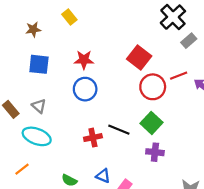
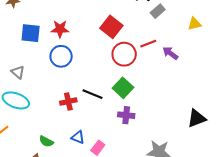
blue square: (39, 64) -> (31, 33), moved

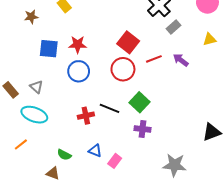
red line: (148, 44) -> (154, 59), moved
purple arrow: (170, 53) -> (181, 60), moved
red circle: (124, 54) -> (123, 69), moved

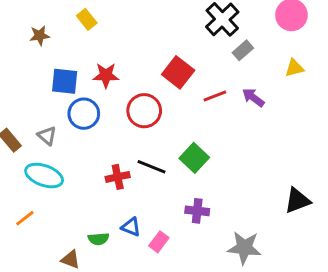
red circle: (123, 69) -> (144, 111), moved
blue circle: (79, 71) -> (84, 114), moved
purple cross: (143, 129) -> (197, 211), moved
green semicircle: (64, 155) -> (99, 239), moved, turned -32

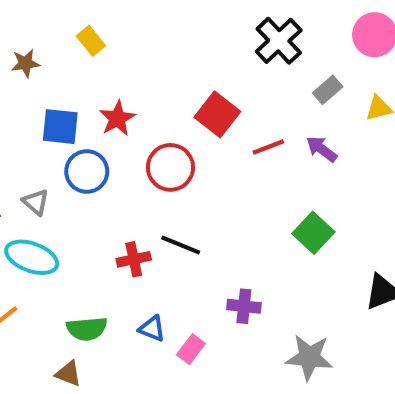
gray rectangle: (243, 50) -> (328, 90), moved
red star: (106, 75) -> (117, 118), turned -30
green square: (194, 158) -> (313, 233), moved
green semicircle: (99, 239) -> (87, 329), moved, size x1.4

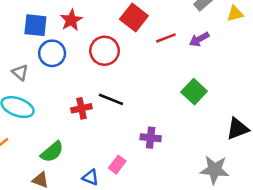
purple arrow: (322, 149) -> (199, 39), turned -66
green semicircle: (87, 329) -> (52, 152), turned -35
blue triangle: (152, 329) -> (90, 177), moved
gray star: (309, 357) -> (215, 170), moved

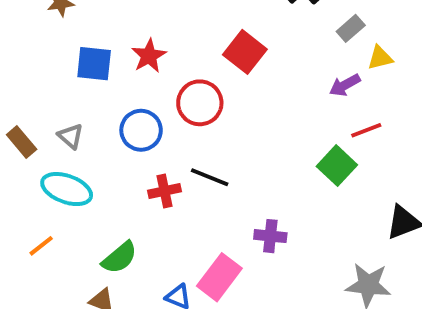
yellow triangle: (235, 14) -> (380, 58), moved
red line: (166, 38) -> (366, 130), moved
blue circle: (52, 53) -> (141, 130), moved
pink rectangle: (117, 165) -> (219, 277), size x1.6

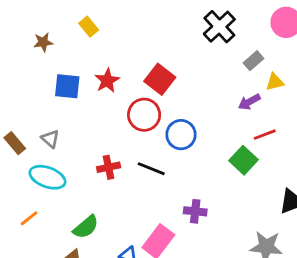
red square: (245, 52) -> (160, 79), moved
blue circle: (141, 130) -> (181, 135), moved
red cross: (165, 191) -> (109, 167), moved

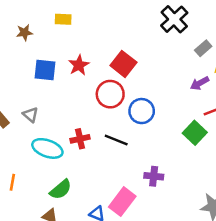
yellow rectangle: (89, 27) -> (63, 19), turned -49
cyan ellipse: (47, 177) -> (47, 148), moved
orange line: (29, 218) -> (12, 182), turned -42

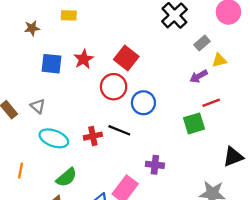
green square: (195, 133) -> (194, 123), turned 30
red cross: (80, 139) -> (93, 136), moved

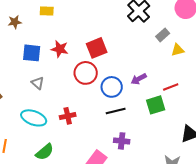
red square: (126, 58) -> (97, 48), turned 30
red star: (84, 59) -> (60, 49), turned -30
purple arrow: (199, 76) -> (139, 79), moved
gray triangle: (38, 106) -> (38, 83), moved
black line: (119, 130) -> (116, 111), moved, turned -36

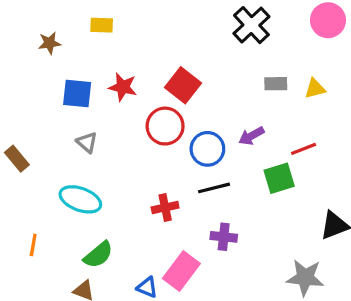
gray rectangle: (163, 35) -> (276, 84), moved, turned 40
red square: (97, 48) -> (183, 85), turned -30
red cross: (68, 116) -> (165, 208), moved

